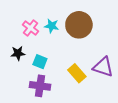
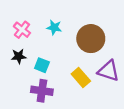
brown circle: (79, 25) -> (91, 39), moved
pink cross: (31, 28) -> (22, 30), moved

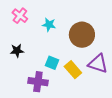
pink cross: (22, 30) -> (20, 16), moved
cyan square: (42, 65) -> (52, 63), moved

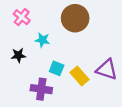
cyan star: (49, 25) -> (42, 40), moved
brown circle: (82, 35) -> (75, 18), moved

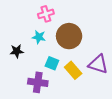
pink cross: (22, 17) -> (46, 14), moved, turned 35
brown circle: (75, 18) -> (69, 36), moved

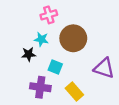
black star: (17, 51) -> (29, 54), moved
yellow rectangle: (73, 70) -> (74, 91), moved

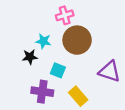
pink cross: (49, 15) -> (65, 15), moved

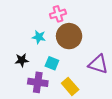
black star: (30, 57) -> (22, 60), moved

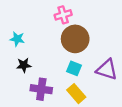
cyan star: (39, 37) -> (17, 39), moved
cyan square: (52, 63) -> (74, 68), moved

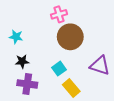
cyan square: (74, 68) -> (59, 69), moved, turned 32
purple cross: (41, 89) -> (27, 84), moved

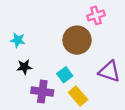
pink cross: (59, 14) -> (96, 15), moved
purple cross: (27, 84) -> (42, 92), moved

